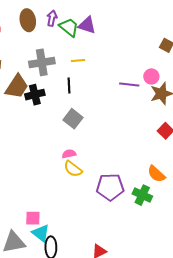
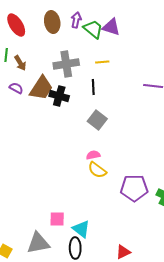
black cross: (35, 95) -> (59, 96), turned 30
cyan triangle: (41, 233) -> (81, 229), moved

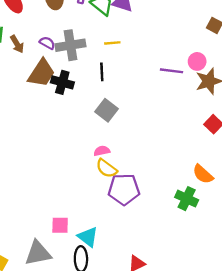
purple semicircle: (16, 88) -> (47, 43), moved
purple pentagon: (134, 188) -> (124, 189), moved

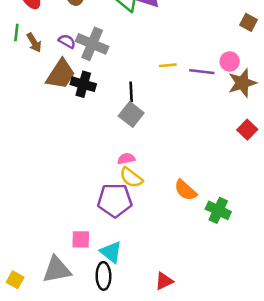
yellow line: (112, 43) -> (168, 65), moved
gray cross: (70, 45) -> (92, 44), turned 32
black line: (102, 72) -> (131, 92), moved
orange semicircle: (203, 174) -> (185, 190), moved
purple pentagon: (124, 189) -> (115, 200), moved

